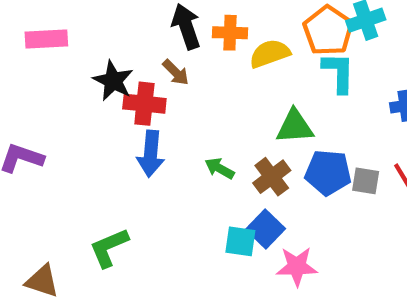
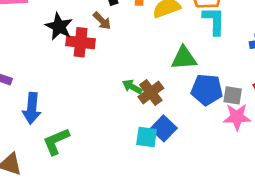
blue arrow: (151, 154) -> (32, 108), moved
brown cross: (272, 177) -> (151, 93), moved
pink star: (297, 266) -> (237, 117), moved

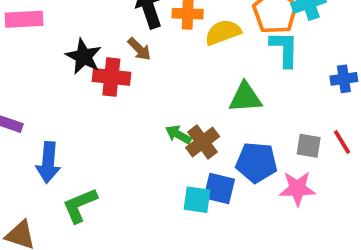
blue pentagon: (207, 90) -> (256, 162), moved
pink star: (237, 117) -> (297, 189), moved
blue square: (164, 128) -> (219, 189), turned -30

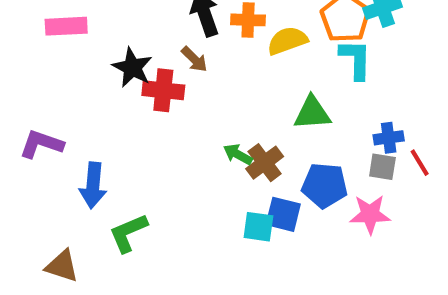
blue cross: (344, 79) -> (389, 138), moved

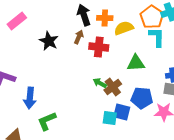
pink rectangle: (66, 26) -> (17, 21), turned -36
brown arrow: (194, 59) -> (79, 37), turned -112
red cross: (163, 90) -> (99, 47), moved

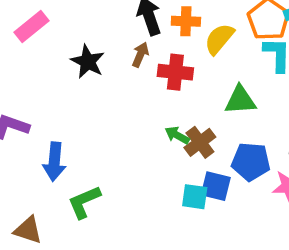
yellow semicircle: (124, 28) -> (219, 39), turned -30

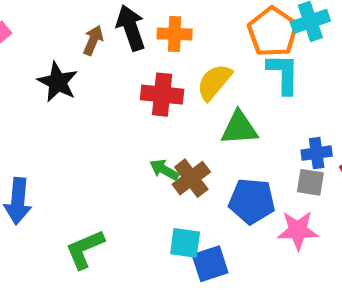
yellow semicircle: (219, 39) -> (214, 82), moved
brown arrow: (140, 55) -> (93, 40), moved
blue square: (216, 186) -> (210, 264), moved, turned -32
green L-shape: (84, 202) -> (85, 249), moved

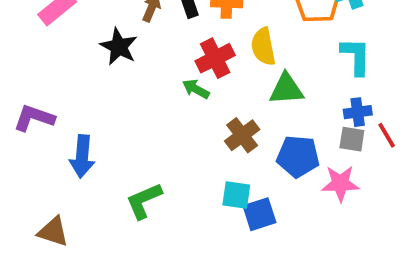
cyan L-shape: (283, 74) -> (356, 56), moved
yellow semicircle: (214, 82) -> (263, 47), turned -51
red cross: (162, 95) -> (215, 58), turned -33
green arrow: (164, 170) -> (196, 89), moved

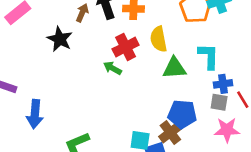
cyan L-shape: (356, 56) -> (209, 56), moved
brown cross: (242, 135) -> (170, 133), moved
pink star: (340, 183) -> (227, 130), moved

